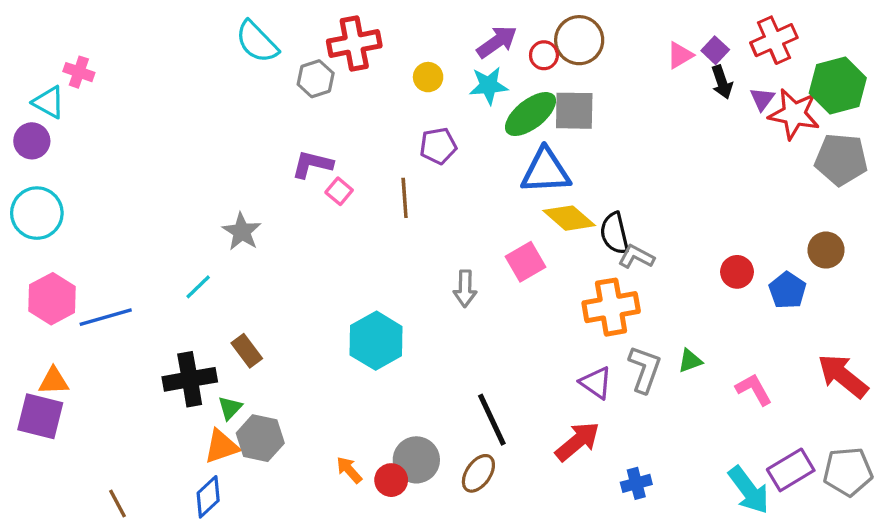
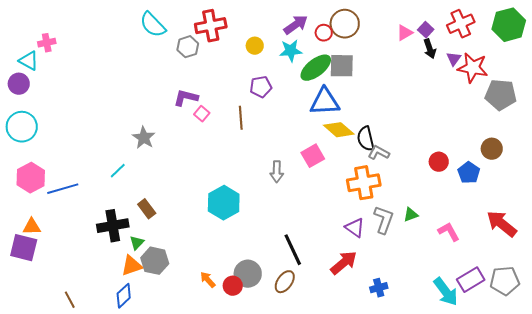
pink cross: (79, 72) -> (47, 43), turned -30
green hexagon: (838, 85) -> (509, 25), moved

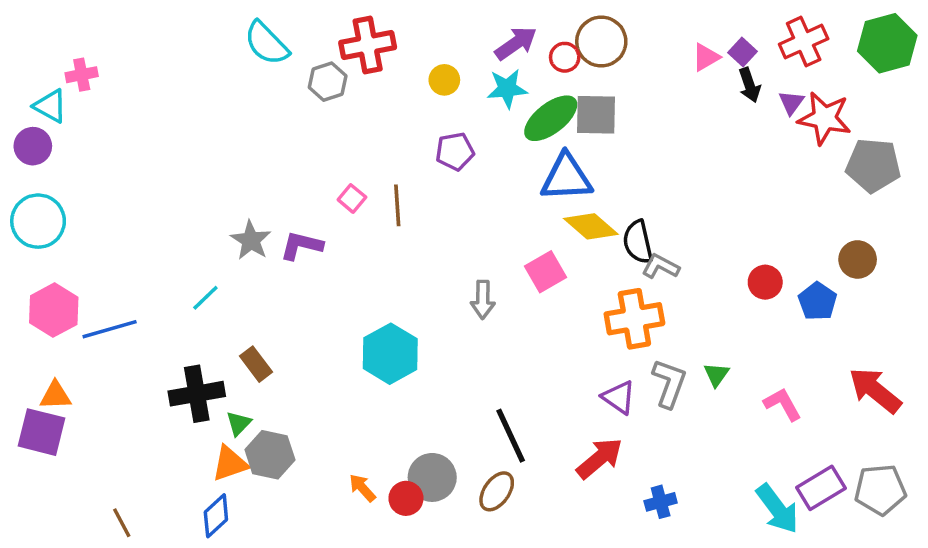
purple L-shape: (186, 98) -> (301, 246), moved
brown line: (241, 118) -> (397, 205), moved
green triangle: (411, 215) -> (716, 375), turned -35

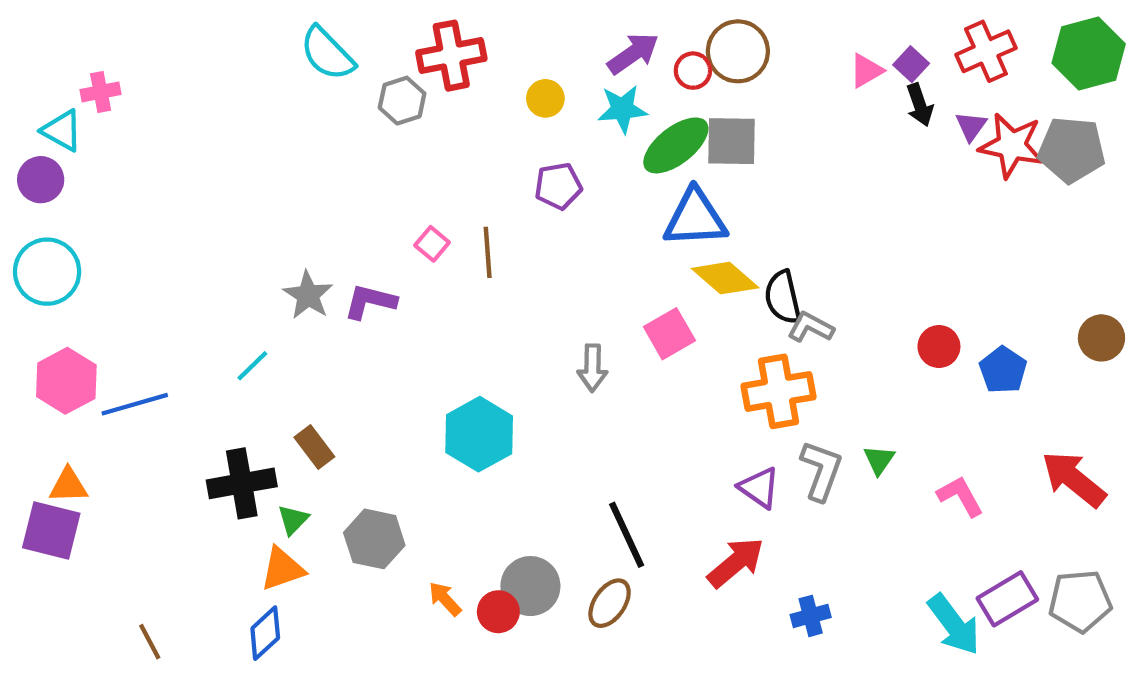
gray pentagon: (873, 165) -> (1072, 150), moved
brown circle: (858, 259) -> (1101, 338), moved
gray hexagon: (270, 455) -> (374, 539), moved

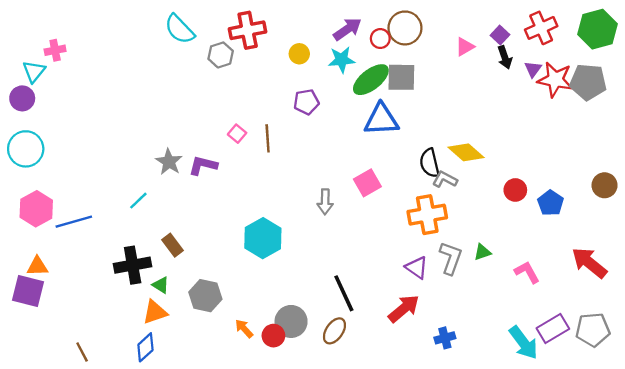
pink triangle: (866, 71) -> (465, 47), moved
cyan triangle: (62, 130) -> (34, 71), turned 40
yellow diamond: (725, 278) -> (466, 152), moved
green triangle: (879, 460) -> (482, 252), turned 36
green triangle: (293, 520) -> (161, 285), turned -42

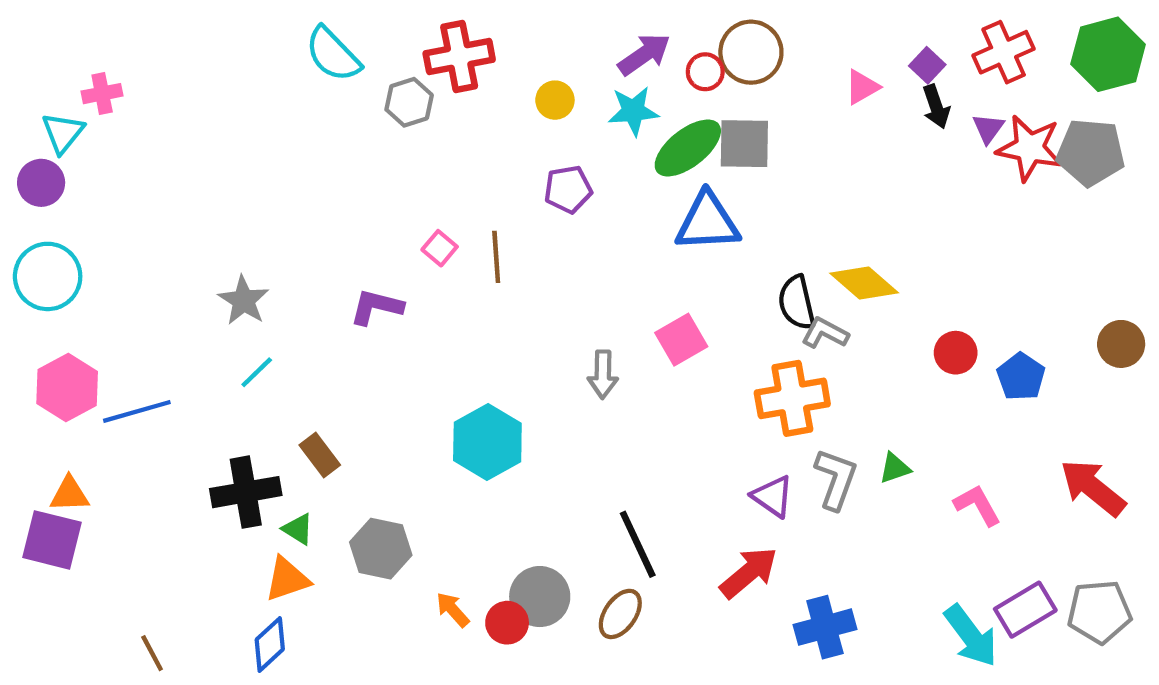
gray star: (169, 162) -> (244, 300), moved
blue cross: (445, 338) -> (825, 627), size x1.5

